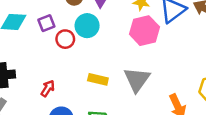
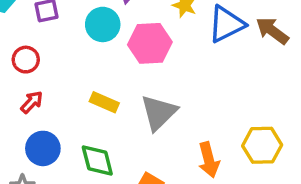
pink hexagon: (144, 31) -> (150, 43), moved
red circle: (65, 39) -> (26, 60), moved

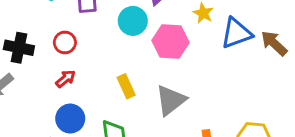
yellow rectangle: (104, 102) -> (126, 86), turned 35

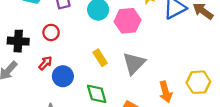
red arrow: (66, 79) -> (45, 63), moved
blue circle: (70, 119) -> (63, 76), moved

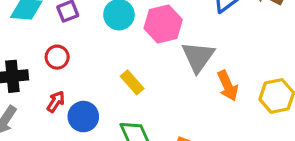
gray triangle: (134, 63) -> (198, 57), moved
orange arrow: (166, 92) -> (228, 86), moved

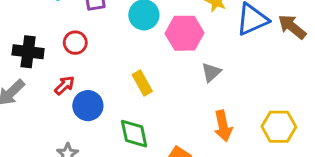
gray triangle: (198, 57) -> (211, 72), size x0.6
orange arrow: (228, 86) -> (223, 126), moved

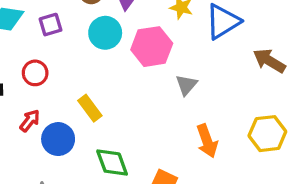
brown arrow: (292, 27) -> (269, 61), moved
yellow rectangle: (142, 83) -> (90, 108), moved

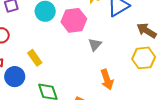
yellow hexagon: (267, 134) -> (144, 58), moved

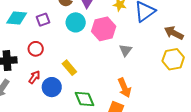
orange arrow: (107, 80) -> (124, 88), moved

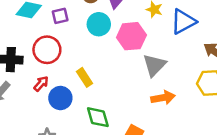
red circle: (36, 49) -> (47, 50), size x1.5
gray triangle: (126, 50) -> (154, 65), size x1.5
orange arrow: (124, 88) -> (163, 98), moved, turned -84

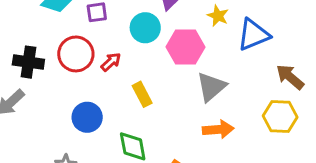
yellow rectangle: (84, 77) -> (142, 94), moved
red arrow: (41, 84) -> (111, 62), moved

